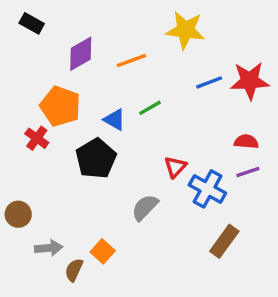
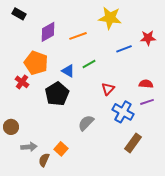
red star: (250, 81) -> (148, 38), moved, size x0.7
red triangle: (175, 167) -> (108, 89), moved

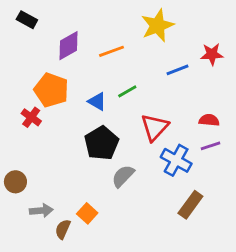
yellow star: (110, 18) -> (157, 25), turned -30
red triangle: (108, 89) -> (155, 127), size x1.5
black pentagon: (57, 94) -> (102, 143), moved

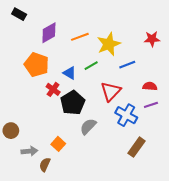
yellow star: (157, 25) -> (109, 44), moved
blue line: (178, 70) -> (127, 65), moved
red cross: (31, 117) -> (53, 89), moved
orange square: (87, 213) -> (58, 144), moved

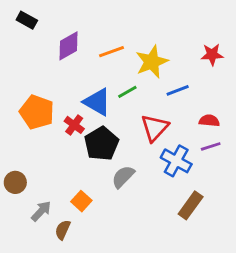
orange pentagon: (37, 65) -> (37, 112), moved
blue triangle: (70, 73) -> (97, 102), size x1.5
gray arrow: (29, 151) -> (41, 211), turned -42

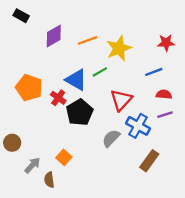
blue line: (178, 90) -> (154, 72), moved
gray semicircle: (123, 177) -> (111, 138), moved
brown semicircle: (63, 230) -> (49, 180), turned -32

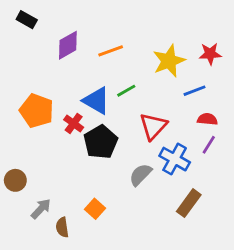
yellow star: (119, 48) -> (169, 61), moved
purple line: (165, 115) -> (209, 145), turned -40
orange square: (64, 157) -> (95, 209), moved

